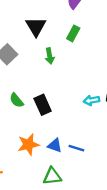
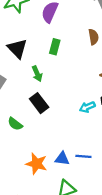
black rectangle: (43, 105) -> (39, 103), moved
orange star: (28, 144) -> (36, 164), turned -30

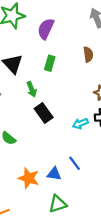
black rectangle: (39, 103) -> (44, 113), moved
blue line: (83, 156) -> (75, 163), moved, turned 48

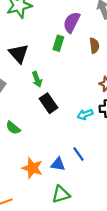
purple semicircle: (46, 29) -> (72, 22), moved
green rectangle: (50, 63) -> (58, 43), moved

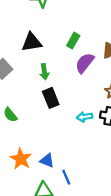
purple semicircle: (72, 22) -> (85, 63), moved
black triangle: (19, 54) -> (32, 42), turned 50
blue line: (79, 154) -> (66, 177), moved

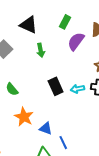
black triangle: (32, 42) -> (28, 25), turned 36
black rectangle: (51, 98) -> (56, 86), moved
orange star: (21, 159) -> (24, 117), moved

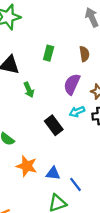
purple semicircle: (76, 41) -> (72, 84), moved
cyan arrow: (77, 89) -> (77, 112), moved

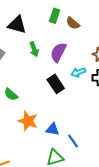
brown semicircle: (84, 54) -> (73, 23), moved, turned 136
purple semicircle: (72, 84) -> (58, 52), moved

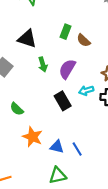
blue line: (73, 141) -> (77, 149), moved

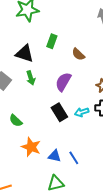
green rectangle: (66, 32) -> (52, 41), moved
green arrow: (43, 64) -> (31, 78), moved
cyan arrow: (86, 90) -> (82, 112), moved

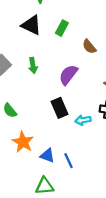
black triangle: (25, 54) -> (31, 25), moved
cyan arrow: (82, 112) -> (83, 120), moved

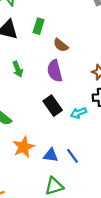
brown semicircle: (89, 47) -> (61, 45), moved
purple semicircle: (68, 75) -> (55, 71), turned -40
orange star: (23, 142) -> (24, 147), turned 30

